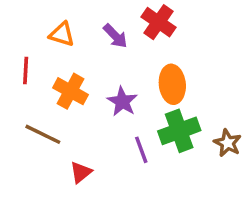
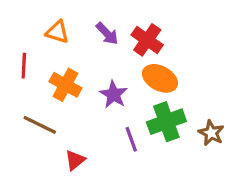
red cross: (158, 22) -> (147, 40), moved
orange ellipse: (172, 84) -> (160, 78), turned -56

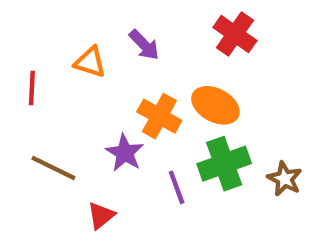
orange triangle: (57, 32) -> (90, 62), moved
red cross: (147, 40) -> (235, 34), moved
orange cross: (65, 85) -> (159, 116), moved
purple star: (114, 94) -> (125, 153), moved

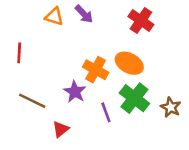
purple arrow: (144, 45) -> (84, 14), moved
orange triangle: (90, 62) -> (54, 17), moved
green cross: (224, 164) -> (134, 98), turned -32

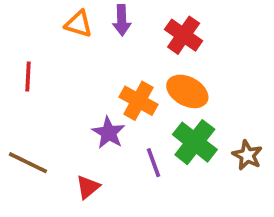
purple arrow: (84, 14) -> (122, 20), turned 42
red cross: (141, 20) -> (184, 35), moved
brown line: (32, 101) -> (28, 163), moved

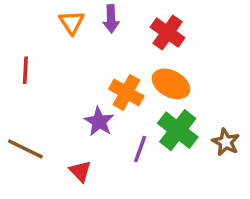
orange triangle: (79, 24) -> (72, 22), turned 40
purple line: (154, 163) -> (140, 149), turned 40
red triangle: (88, 187) -> (80, 171), turned -35

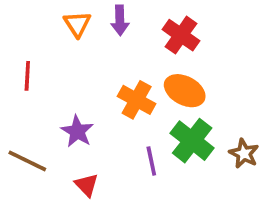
purple star: (99, 122) -> (77, 131), moved
purple line: (140, 149) -> (151, 161), turned -32

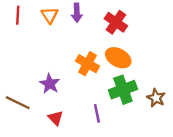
red line: (27, 76) -> (18, 15), moved
green cross: (192, 141) -> (123, 90), turned 32
purple line: (151, 161) -> (97, 113), moved

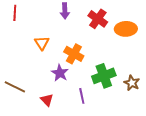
orange triangle: (50, 15) -> (42, 43), moved
orange ellipse: (118, 58) -> (126, 29), moved, turned -30
purple star: (50, 84) -> (60, 73), moved

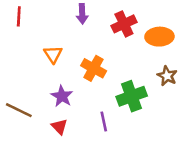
red cross: (98, 19) -> (124, 24), turned 30
purple star: (60, 73) -> (62, 96), moved
brown star: (132, 83) -> (167, 76), moved

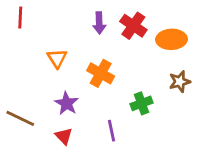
purple arrow: (82, 14) -> (99, 23), moved
red cross: (124, 24) -> (133, 26), turned -30
brown star: (167, 76) -> (180, 82), turned 30
green cross: (132, 96) -> (142, 103), size x0.7

